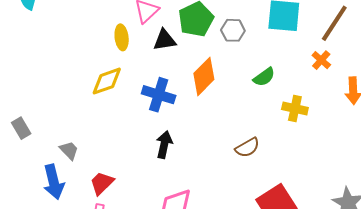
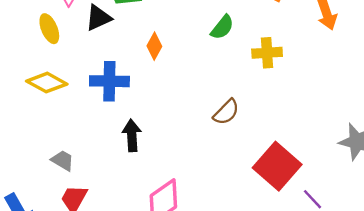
orange diamond: (204, 76) -> (154, 46), size x0.6
yellow diamond: (107, 81) -> (47, 83), turned 64
gray trapezoid: (69, 150) -> (63, 160), moved

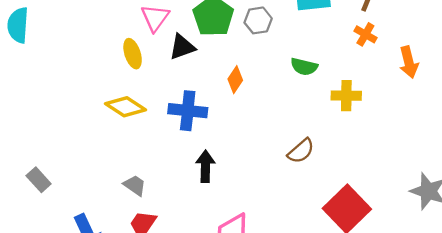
green semicircle: (222, 27) -> (304, 67), turned 60

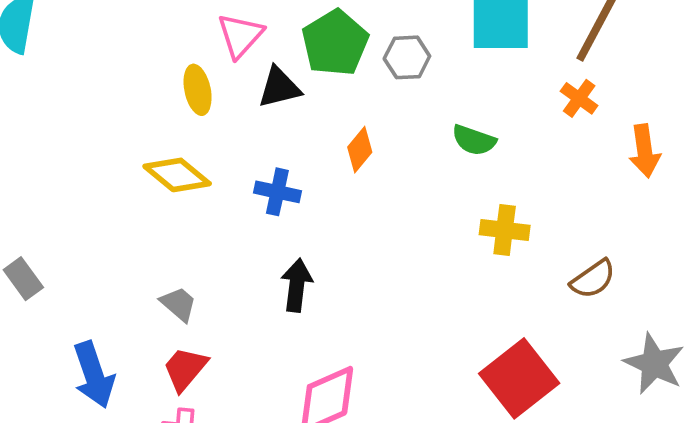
yellow cross: (346, 96) -> (505, 230), moved
blue cross: (188, 111) -> (277, 192), size x0.7
brown semicircle: (301, 151) -> (593, 279), moved

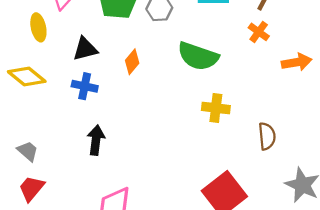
black triangle: (279, 87) -> (85, 49), moved
green semicircle: (474, 140) -> (198, 56), size x1.6
orange arrow: (645, 151) -> (297, 62), turned -92
brown semicircle: (593, 279) -> (267, 136), turned -60

